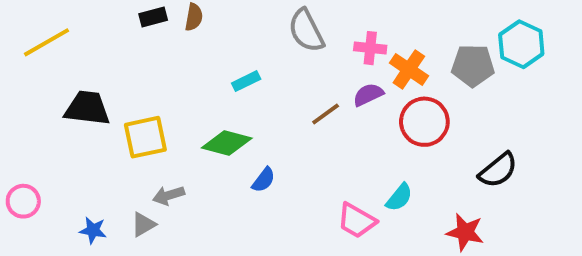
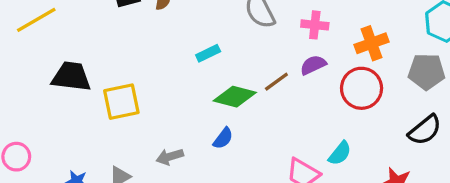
gray pentagon: (473, 66) -> (427, 72), moved
orange cross: (409, 69) -> (372, 43), moved, turned 36
green diamond: (227, 143) -> (235, 97), moved
gray arrow: (169, 195) -> (170, 157), moved

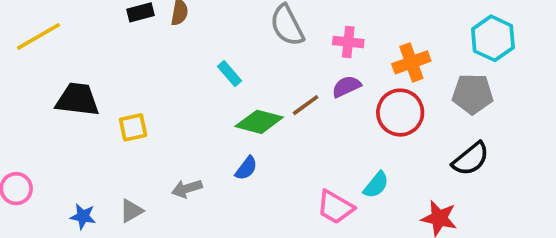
cyan rectangle: (208, 53) -> (230, 74), turned 75
yellow square: (121, 102) -> (133, 127), size x0.7

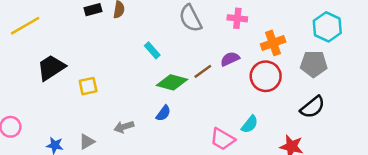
pink cross: (348, 42) -> (237, 18), moved
black trapezoid: (77, 100) -> (51, 68), turned -40

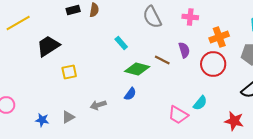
purple semicircle: (230, 59) -> (184, 50), turned 98
black trapezoid: (51, 68) -> (48, 46), moved
brown line: (203, 71) -> (162, 60), turned 63

